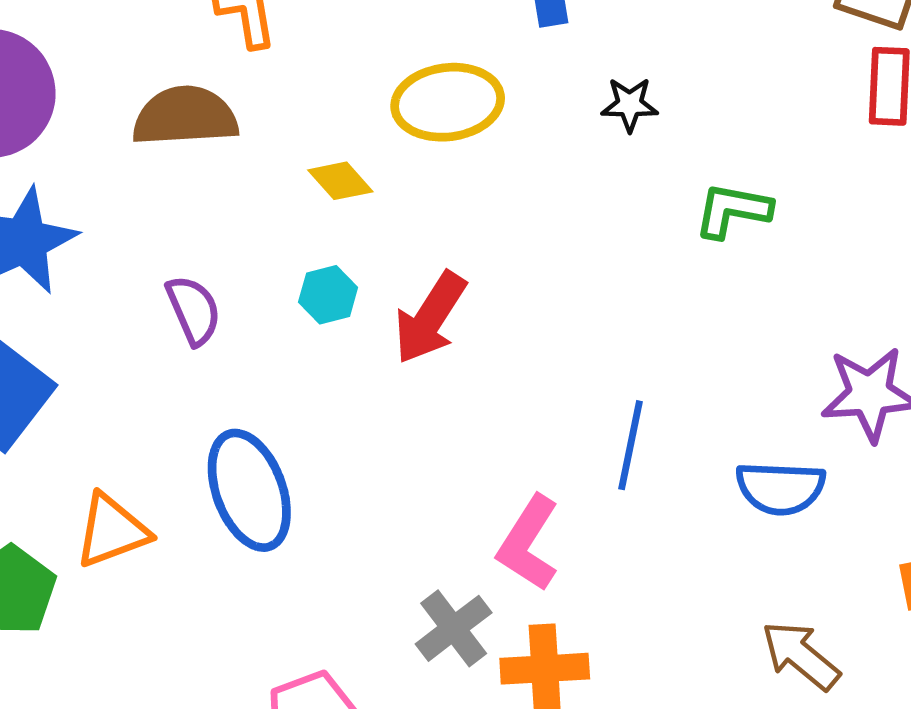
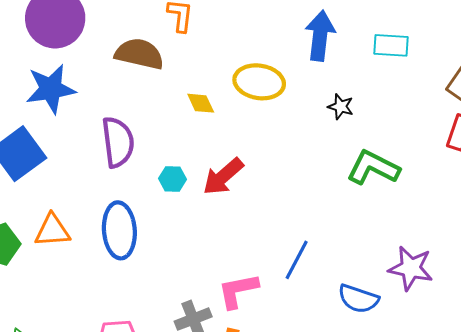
green L-shape: (733, 210) -> (373, 168), size x1.4
cyan hexagon: (328, 295) -> (173, 179), moved
purple semicircle: (194, 310) -> (118, 142), size x1.5
pink L-shape: (528, 543) -> (238, 291), turned 30

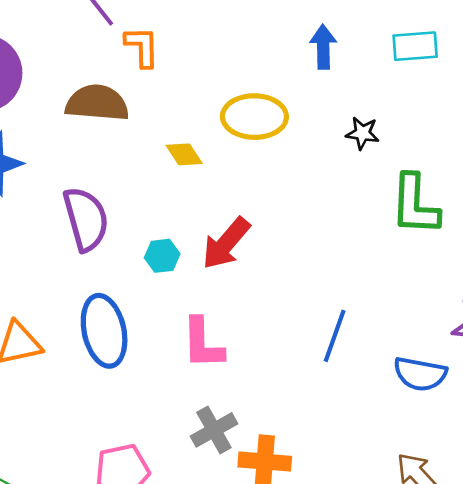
blue arrow: (320, 36) -> (323, 47), size x0.7
green L-shape: (373, 168) -> (415, 205), turned -106
pink L-shape: (238, 291) -> (203, 343), moved, turned -72

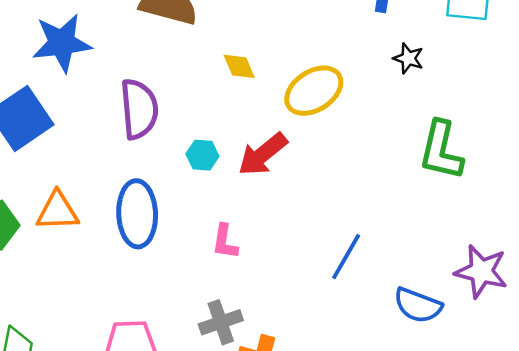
yellow ellipse: (254, 117) -> (314, 91), moved, turned -44
black star: (362, 133) -> (408, 58), moved
pink L-shape: (203, 343) -> (225, 242), size x0.7

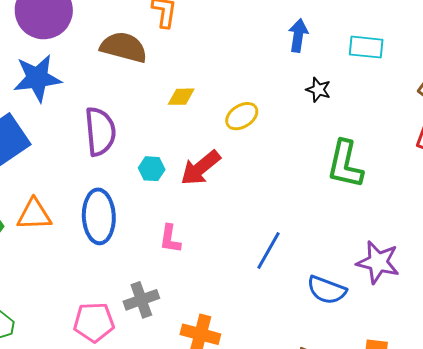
yellow diamond: (239, 66) -> (181, 97), turned -68
yellow ellipse: (314, 91) -> (242, 116), size x0.7
gray cross: (221, 322) -> (141, 300), moved

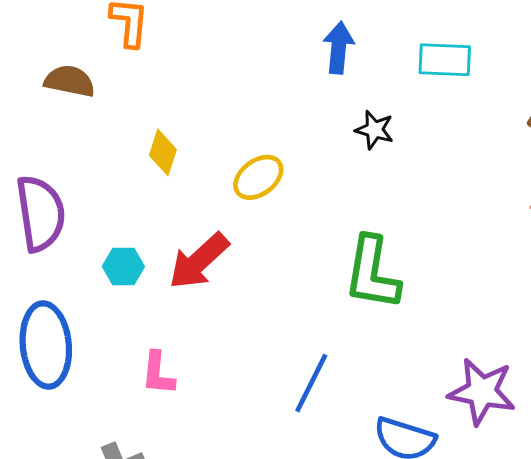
brown semicircle: (124, 47) -> (70, 81), size x0.7
yellow diamond: (181, 97) -> (163, 152), turned -68
green L-shape: (345, 164) -> (372, 273), moved

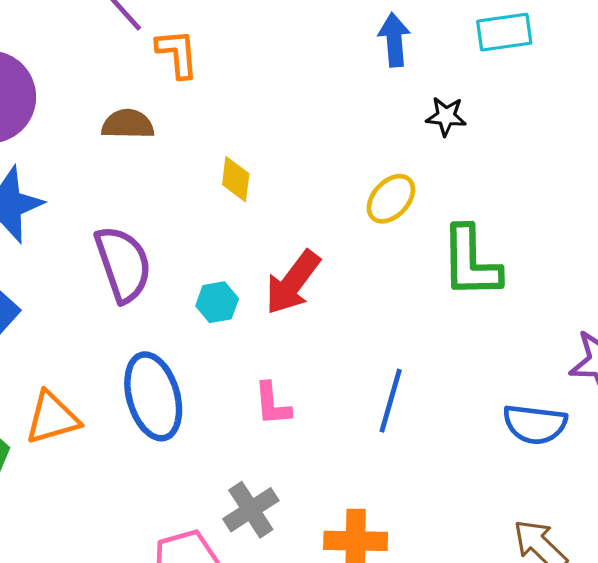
yellow ellipse: (258, 177) -> (391, 199), moved
blue line: (311, 383) -> (391, 401), moved

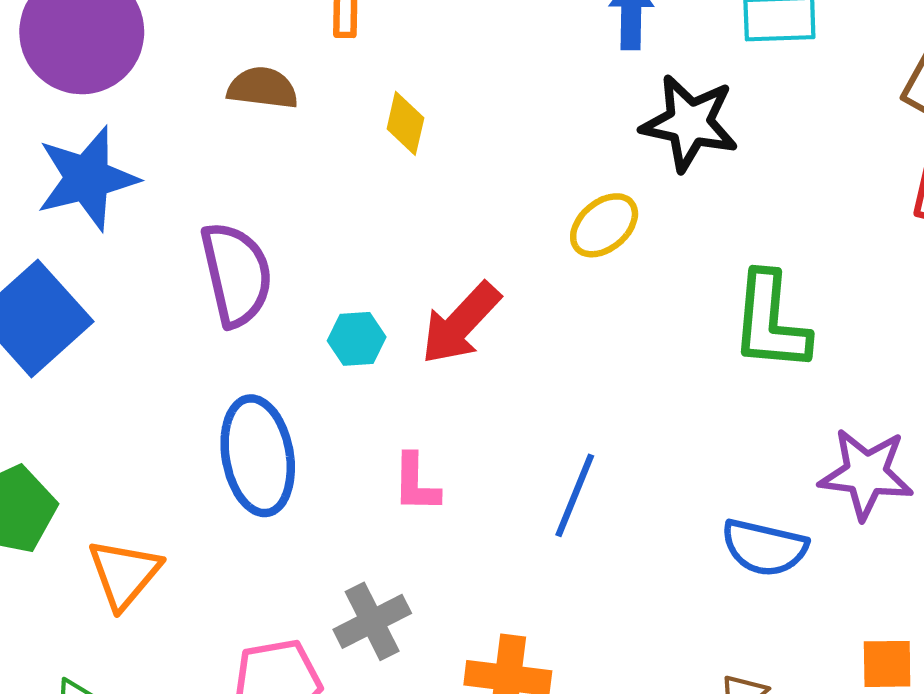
black star: (446, 116) -> (690, 123), size x1.8
yellow diamond: (236, 179) -> (405, 123), moved
green L-shape: (471, 262) -> (771, 322), moved
orange triangle: (52, 418) -> (124, 574), moved, turned -40

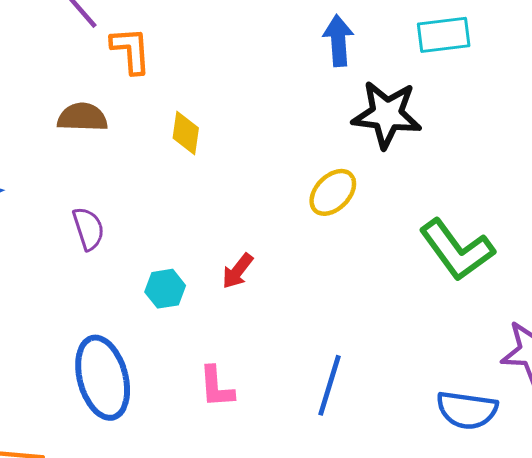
purple semicircle: (236, 274) -> (88, 229), moved, size x0.6
green L-shape: (771, 322) -> (457, 250), turned -36
red arrow: (461, 323) -> (238, 271), size x0.6

